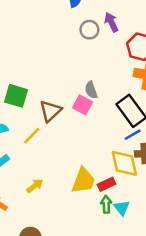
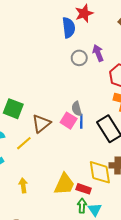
blue line: (133, 135) -> (81, 121), moved, turned -64
red rectangle: (106, 184) -> (84, 189), turned 40
yellow arrow: (35, 186) -> (23, 185), turned -64

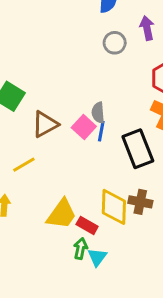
purple arrow: (98, 53) -> (147, 28), moved
yellow line: (24, 143) -> (24, 165), moved

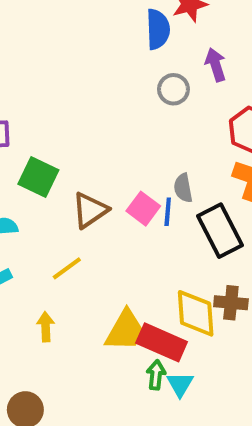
gray semicircle: (98, 113) -> (183, 188), moved
red rectangle: (87, 225) -> (162, 342), size x1.6

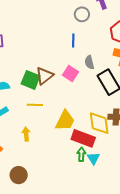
green square: (38, 177) -> (31, 80), moved
blue line: (168, 212) -> (73, 40), moved
yellow line: (67, 268) -> (35, 105), turned 42
yellow trapezoid: (125, 331) -> (65, 121), moved

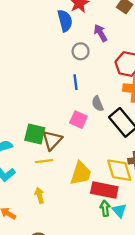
brown triangle: (45, 76) -> (52, 140), moved

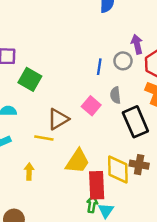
purple arrow: (100, 33) -> (137, 44), moved
gray circle: (81, 51) -> (123, 61), moved
green square: (35, 134) -> (30, 79), moved
red rectangle: (104, 190) -> (97, 185), turned 60

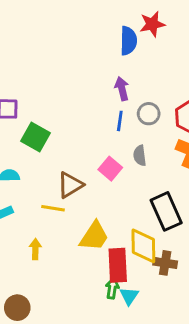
purple arrow: (137, 44) -> (122, 89), moved
black rectangle: (135, 122) -> (166, 211), moved
brown cross: (139, 165) -> (165, 263), moved

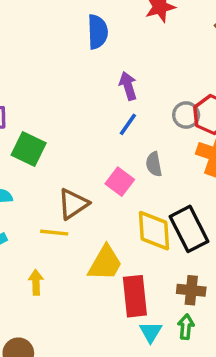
blue semicircle: (128, 41) -> (98, 32), moved
gray circle: (149, 114) -> (186, 115), moved
blue line: (120, 121) -> (128, 124), turned 30
yellow diamond: (143, 246) -> (154, 231), moved
green arrow: (112, 288) -> (186, 327), moved

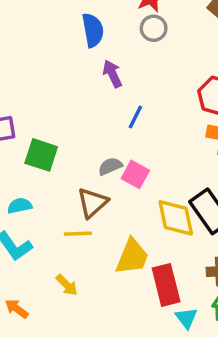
purple arrow: (128, 86) -> (112, 74), moved
gray circle: (186, 115) -> (154, 28), moved
gray semicircle: (154, 164) -> (110, 166), moved, turned 85
yellow arrow: (36, 282) -> (67, 285), turned 145

